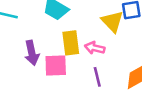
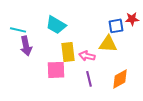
yellow triangle: (112, 21) -> (108, 44), moved, turned -42
purple arrow: (32, 53) -> (26, 46), moved

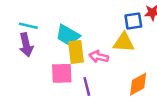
cyan trapezoid: (56, 25) -> (68, 35), moved
cyan line: (18, 30) -> (28, 26), moved
purple line: (89, 79) -> (87, 87), moved

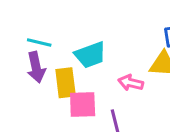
cyan trapezoid: (68, 35) -> (90, 55), turned -50
yellow rectangle: (76, 52) -> (66, 83), moved

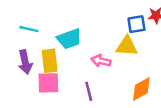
purple arrow: (36, 67) -> (25, 62), moved
pink square: (83, 104) -> (48, 83), moved

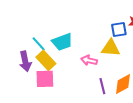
cyan line: (29, 29) -> (39, 44), moved, turned 35
yellow rectangle: (50, 61) -> (46, 60), turned -36
purple line: (89, 91) -> (102, 86), moved

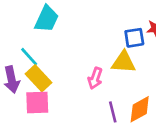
cyan trapezoid: (62, 42) -> (47, 19), moved, turned -45
pink arrow: (89, 60) -> (95, 78), turned -84

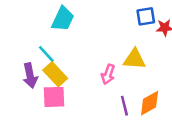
blue square: (134, 38) -> (146, 16), moved

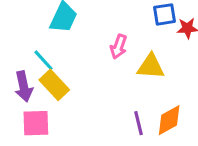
pink arrow: (108, 74) -> (119, 47), moved
pink square: (54, 97) -> (36, 123), moved

